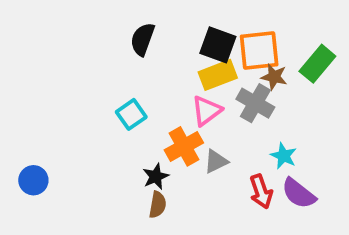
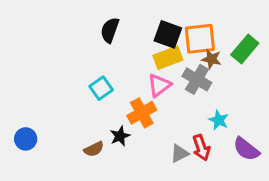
gray triangle: (216, 161) -> (179, 153), moved
purple semicircle: (299, 193) -> (246, 149), moved
brown semicircle: (158, 205) -> (94, 149), moved, turned 54

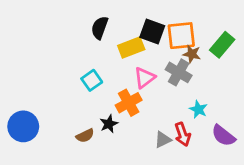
yellow rectangle: (168, 58) -> (131, 47), moved
blue circle: (26, 139) -> (23, 126), size x1.5

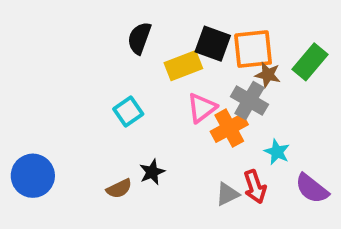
orange cross: (129, 103) -> (229, 128), moved

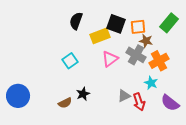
orange square: (253, 49) -> (138, 27), size x0.7
green rectangle: (310, 62) -> (169, 23), moved
orange cross: (229, 128) -> (159, 61), moved
gray triangle: (227, 194) -> (124, 96), moved

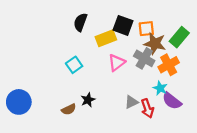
green rectangle: (169, 23) -> (179, 37), moved
brown star: (146, 41) -> (155, 43), size x1.5
purple semicircle: (170, 103) -> (172, 101), moved

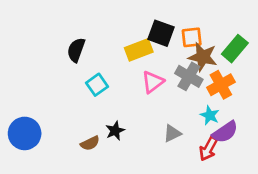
black semicircle: (80, 22) -> (76, 50), moved
purple semicircle: (172, 101) -> (225, 132), turned -72
red arrow: (147, 108) -> (208, 149), moved, turned 48

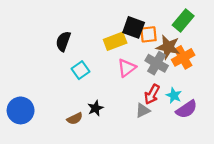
orange square: (192, 37) -> (148, 34), moved
green rectangle: (235, 49) -> (183, 21), moved
orange cross: (221, 85) -> (183, 57), moved
red arrow: (208, 149) -> (152, 94), moved

